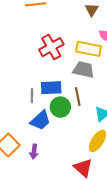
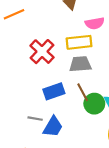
gray line: (32, 96) -> (35, 119), moved, turned -64
green circle: (60, 107) -> (94, 104), moved

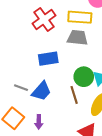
brown line: (83, 92) -> (74, 95), moved
gray line: (35, 119) -> (21, 88), moved

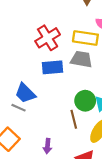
blue rectangle: (48, 59) -> (52, 67), moved
blue trapezoid: (41, 91) -> (25, 93), moved, turned 90
purple arrow: (39, 122) -> (47, 146), moved

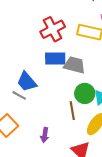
gray trapezoid: (81, 59) -> (74, 65), moved

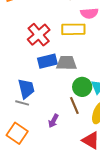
blue trapezoid: (27, 82) -> (26, 89), turned -140
purple arrow: (45, 135) -> (53, 121), moved, turned 32

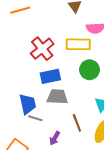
gray trapezoid: (67, 63) -> (57, 97), moved
green circle: (82, 87) -> (89, 70), moved
gray line: (22, 103) -> (35, 118), moved

